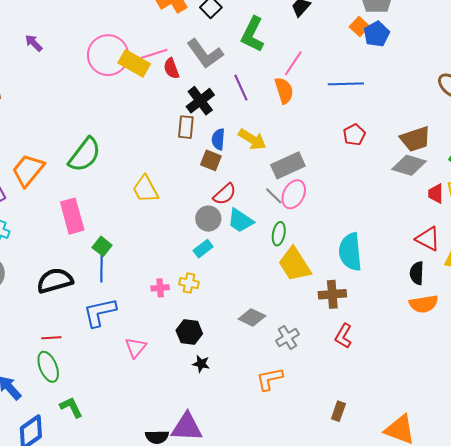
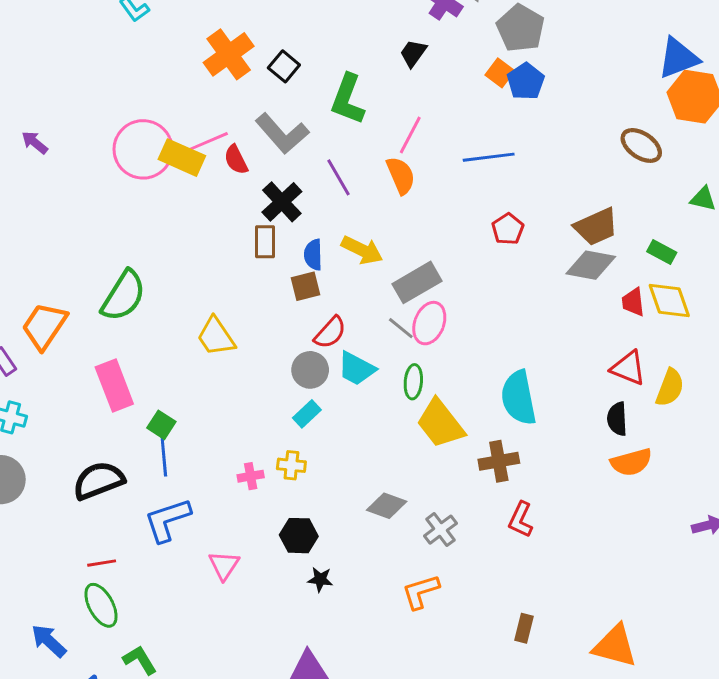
brown square: (211, 160) -> (305, 286), turned -30

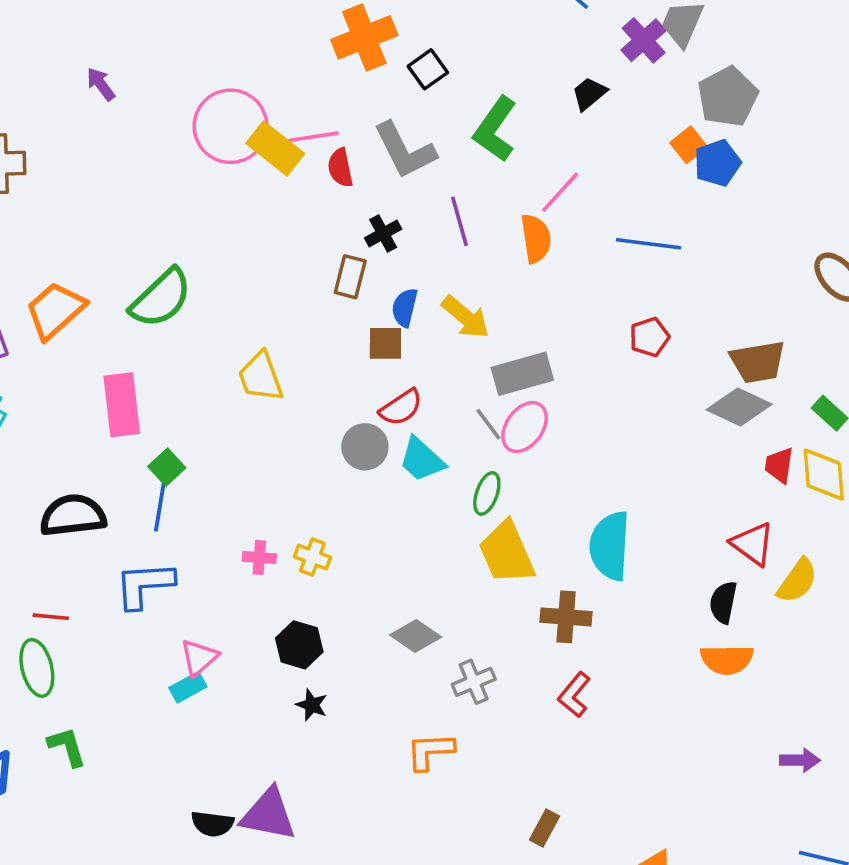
black cross: (282, 202) -> (383, 234), size x0.7
cyan rectangle: (307, 414) -> (188, 687), moved

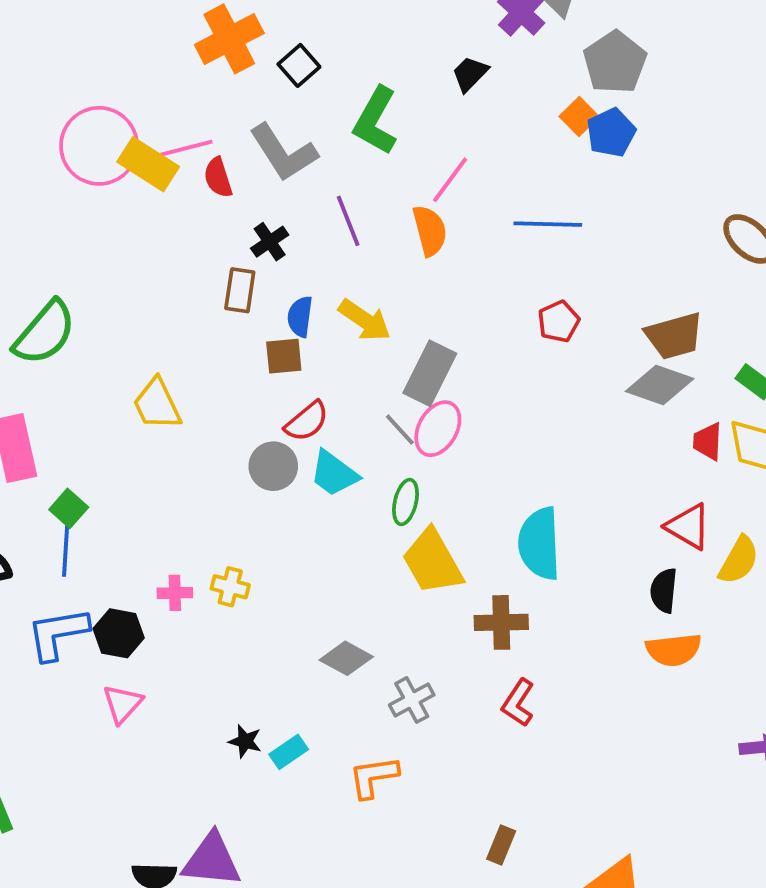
gray rectangle: (522, 374) -> (430, 373), turned -42
black hexagon: (299, 645) -> (119, 633), moved
cyan rectangle: (188, 687) -> (289, 752), moved

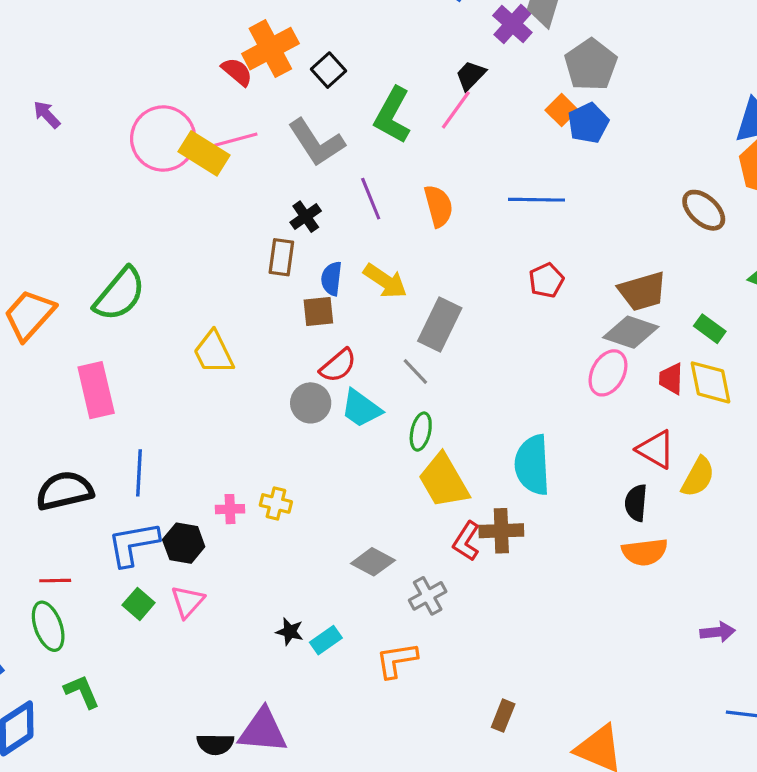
red semicircle: (218, 178) -> (237, 72), moved, turned 148
pink line: (450, 180) -> (456, 110), moved
pink ellipse: (438, 429) -> (608, 373), moved
green square: (69, 508) -> (139, 604), moved
red L-shape: (518, 703) -> (466, 541), moved

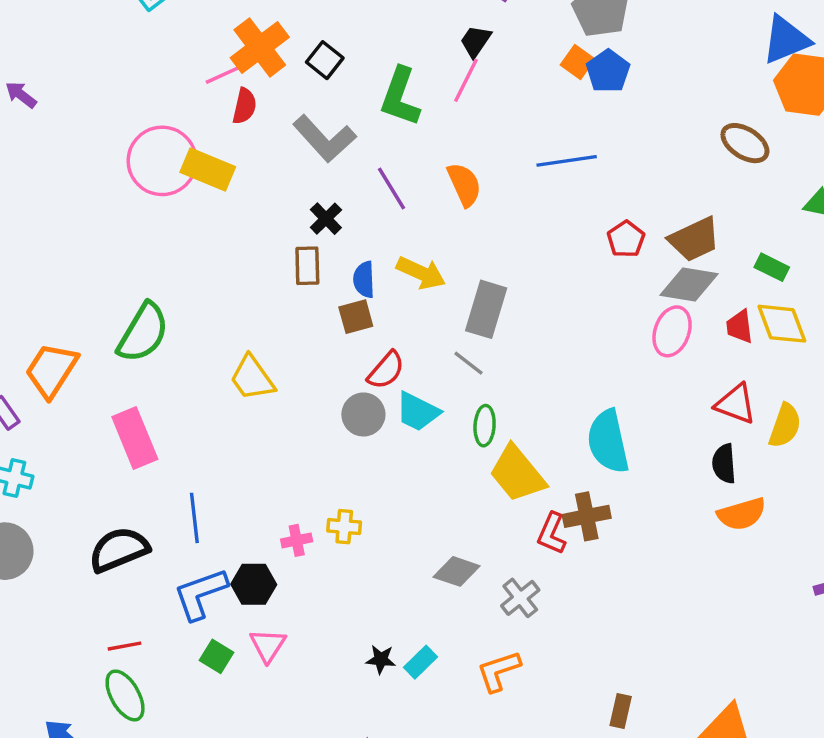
red semicircle: (237, 72) -> (244, 106), moved, turned 72
purple arrow: (47, 115) -> (21, 95), moved
pink line: (236, 140) -> (228, 73), moved
red pentagon: (546, 280) -> (626, 239), moved

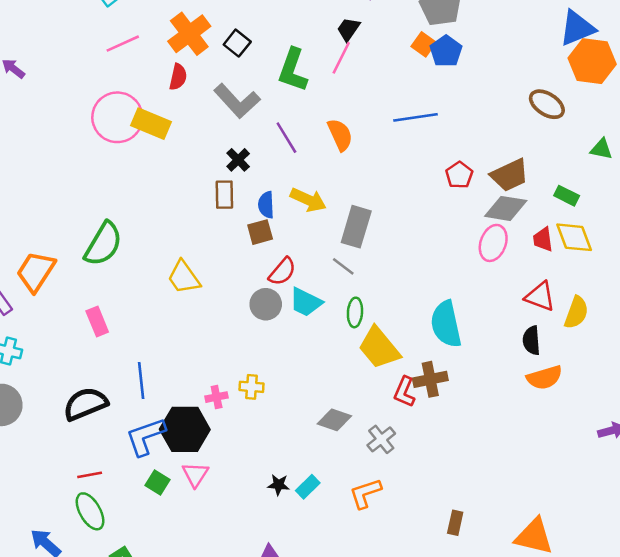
pink line: (228, 73) -> (123, 44), moved
pink rectangle: (135, 438) -> (97, 322), size x0.7
black hexagon: (254, 584) -> (185, 429), size x1.5

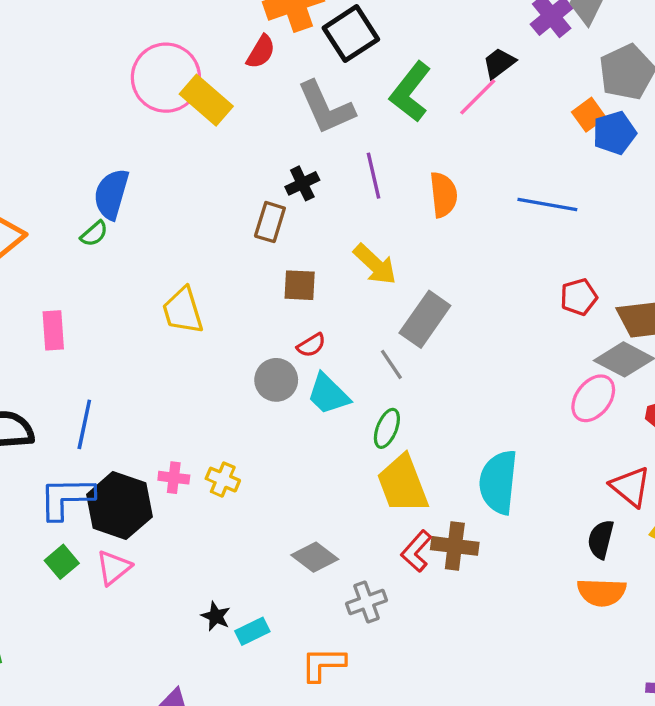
black square: (237, 43) -> (351, 34), size x1.5
blue semicircle: (266, 205) -> (111, 194), moved, size x1.4
green semicircle: (103, 244) -> (94, 234), size x0.5
red semicircle: (282, 272) -> (311, 345), size x0.7

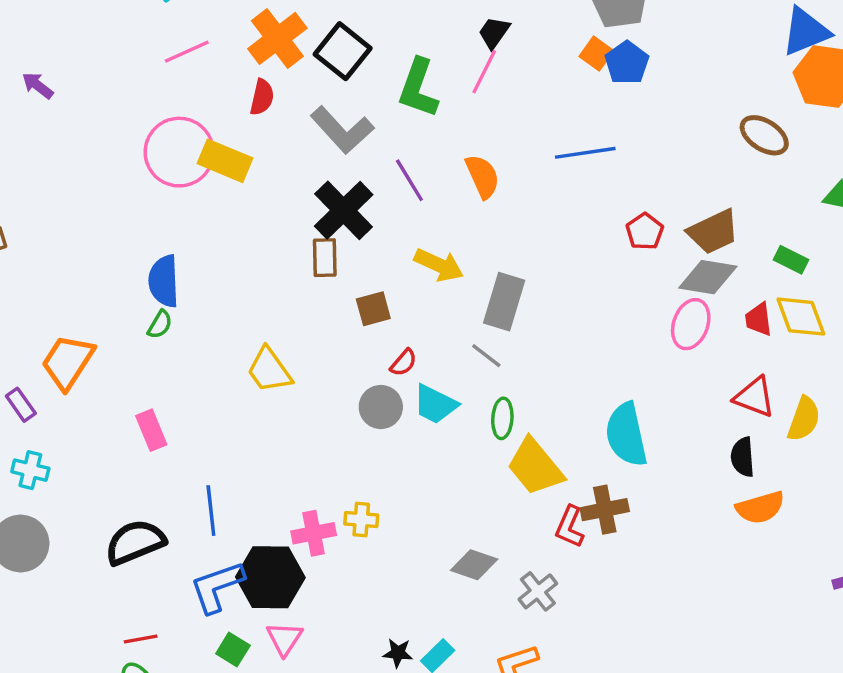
black cross: (302, 183) -> (344, 210), size x1.8
pink cross: (174, 478) -> (314, 533), size x1.4

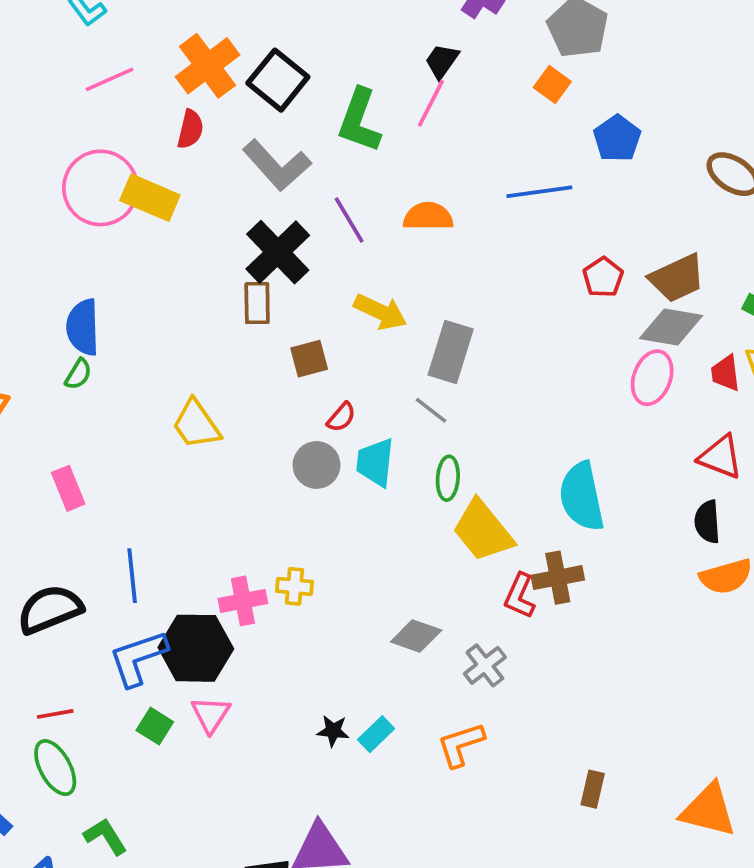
blue pentagon: (627, 63) -> (617, 138), moved
orange semicircle: (482, 176) -> (428, 216), turned -66
cyan trapezoid: (435, 404) -> (375, 462), turned 69

